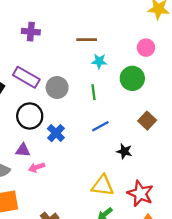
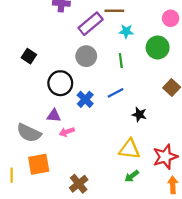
purple rectangle: (26, 77) -> (91, 24), moved, turned -70
blue line: (100, 126) -> (115, 93), moved
black star: (124, 151) -> (139, 115), moved
red star: (140, 194) -> (165, 157), turned 30

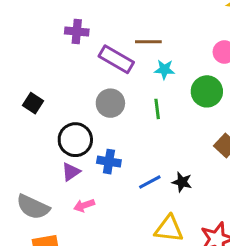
purple rectangle: (91, 24) -> (116, 59), turned 70
blue line: (115, 93) -> (150, 182), moved
blue cross: (85, 99) -> (109, 162), turned -35
purple triangle: (54, 116) -> (71, 172), moved, turned -40

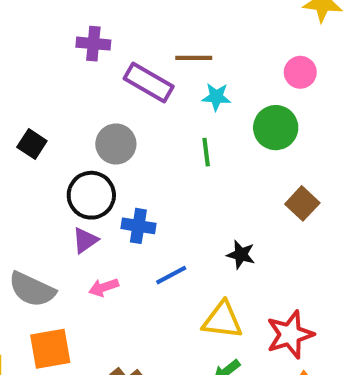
gray circle: (110, 103) -> (116, 144), moved
blue line: (150, 182) -> (171, 275), moved

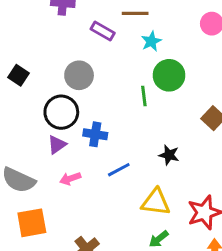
purple rectangle: (149, 83) -> (103, 31), size x0.7
cyan star: (216, 97) -> (151, 41), turned -30
green circle: (276, 128) -> (169, 75), moved
green line: (206, 152) -> (144, 96), moved

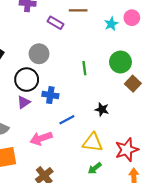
cyan star: (151, 41) -> (111, 24), moved
green circle: (169, 75) -> (120, 62), moved
pink arrow: (70, 179) -> (41, 138), moved, size x1.5

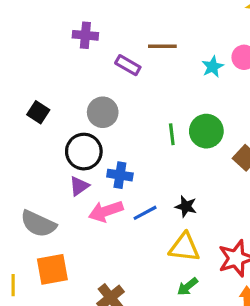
green circle: (120, 62) -> (206, 131), moved
black star: (102, 109) -> (186, 207), moved
pink arrow: (41, 138) -> (106, 211), moved

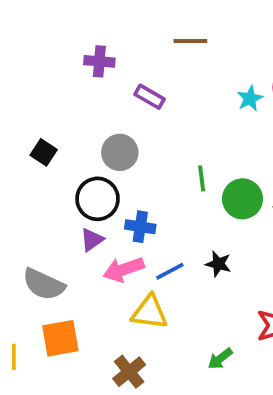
brown line: (162, 46) -> (190, 41), moved
green circle: (206, 131) -> (242, 199), moved
yellow triangle: (184, 247) -> (150, 312), moved

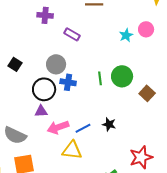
green circle: (242, 199) -> (122, 76), moved
blue cross: (140, 227) -> (68, 82), moved
purple triangle: (92, 240) -> (41, 111), turned 32

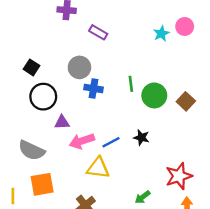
green circle: (122, 76) -> (154, 95), moved
black circle: (44, 89) -> (43, 97), moved

